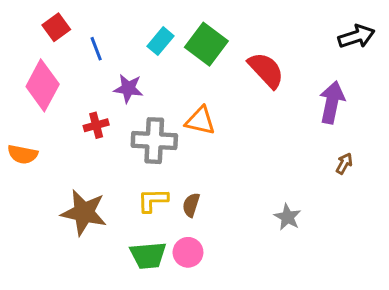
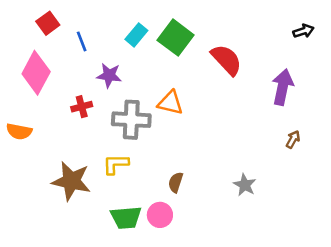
black arrow: (356, 36) -> (303, 31), size x0.7
yellow L-shape: (153, 200) -> (116, 164), moved
brown semicircle: (191, 205) -> (176, 182), moved

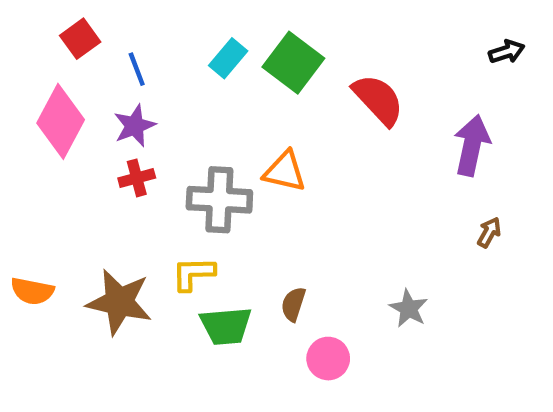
purple star: (109, 75) -> (135, 126), moved, turned -30
orange semicircle: (19, 131) -> (32, 291), moved
pink circle: (160, 215) -> (328, 359), moved
green trapezoid: (126, 218) -> (226, 326), moved

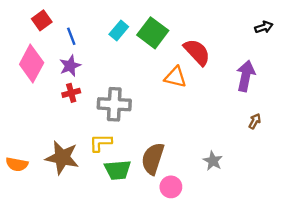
orange triangle: (285, 171) -> (175, 77), moved
orange semicircle: (32, 291) -> (17, 164), moved
brown semicircle: (293, 304) -> (153, 159), size x1.8

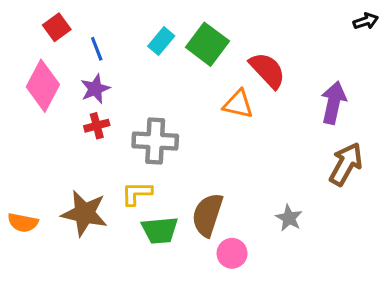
black arrow: (264, 27) -> (366, 21), moved
brown arrow: (255, 121) -> (346, 164), size x2.0

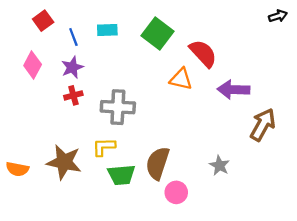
cyan rectangle: (161, 41) -> (107, 30), moved, turned 48
pink diamond: (43, 86) -> (33, 65), size x0.7
purple arrow: (334, 103) -> (233, 90), moved, turned -100

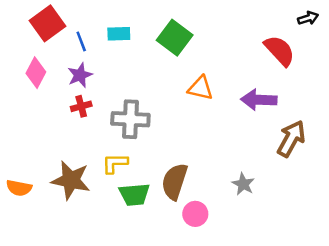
red square: (43, 21) -> (47, 23), size x1.5
red semicircle: (203, 53) -> (280, 51), moved

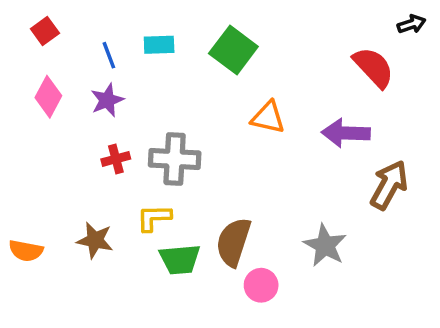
red square: (47, 23) -> (45, 31), moved, size x0.6
red cross: (81, 106) -> (116, 159), moved
brown star: (71, 180) -> (95, 240), size x0.7
gray star: (243, 184) -> (325, 245), size x1.4

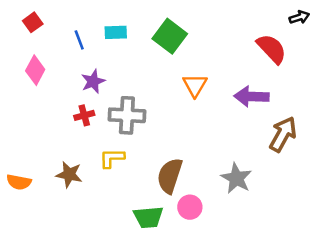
purple star: (107, 100) -> (93, 81), moved
orange triangle: (268, 117) -> (195, 85), turned 48
green trapezoid: (180, 259) -> (148, 217), moved

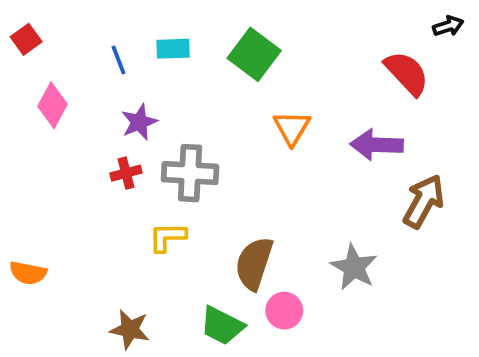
red square: (33, 22) -> (26, 39), moved
brown star: (69, 174) -> (130, 329), moved
green trapezoid: (148, 217) -> (222, 326), turned 32

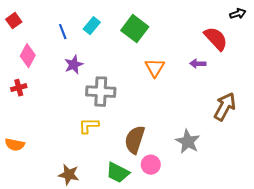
cyan rectangle: (173, 49) -> (92, 26), turned -48
purple arrow: (377, 145) -> (198, 64), moved, size x0.6
red cross: (126, 173) -> (19, 88), moved

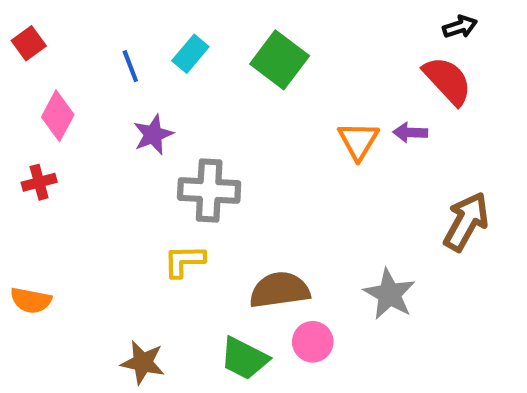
black arrow: (238, 14) -> (460, 27), moved
orange triangle: (155, 68) -> (358, 141), moved
brown semicircle: (135, 140) -> (280, 290), turned 64

